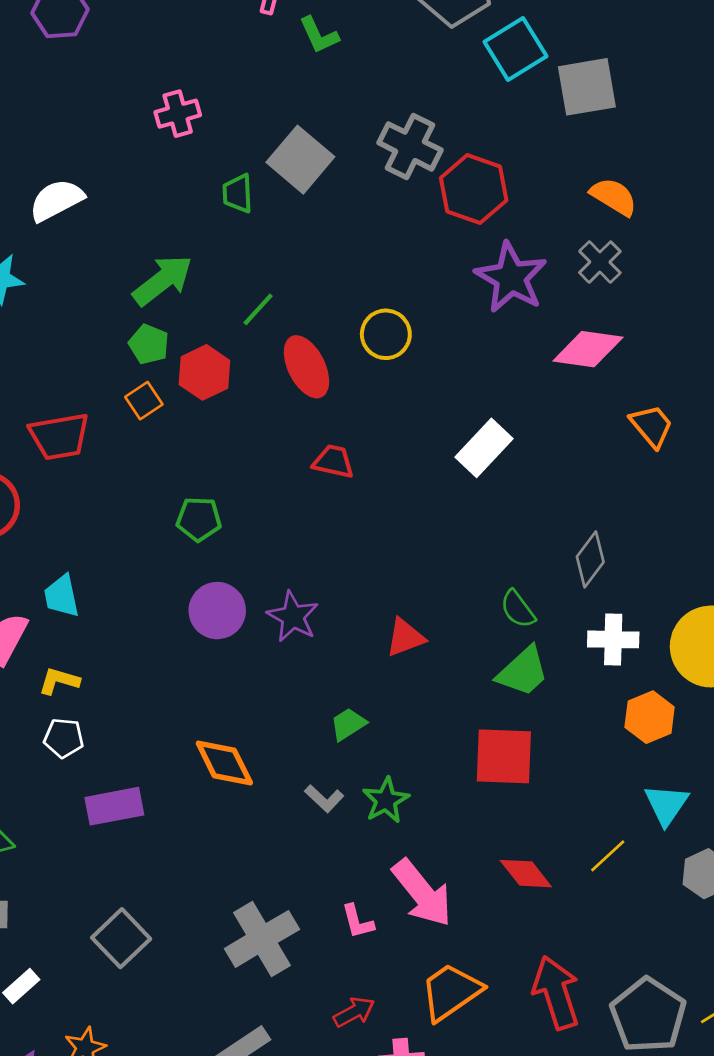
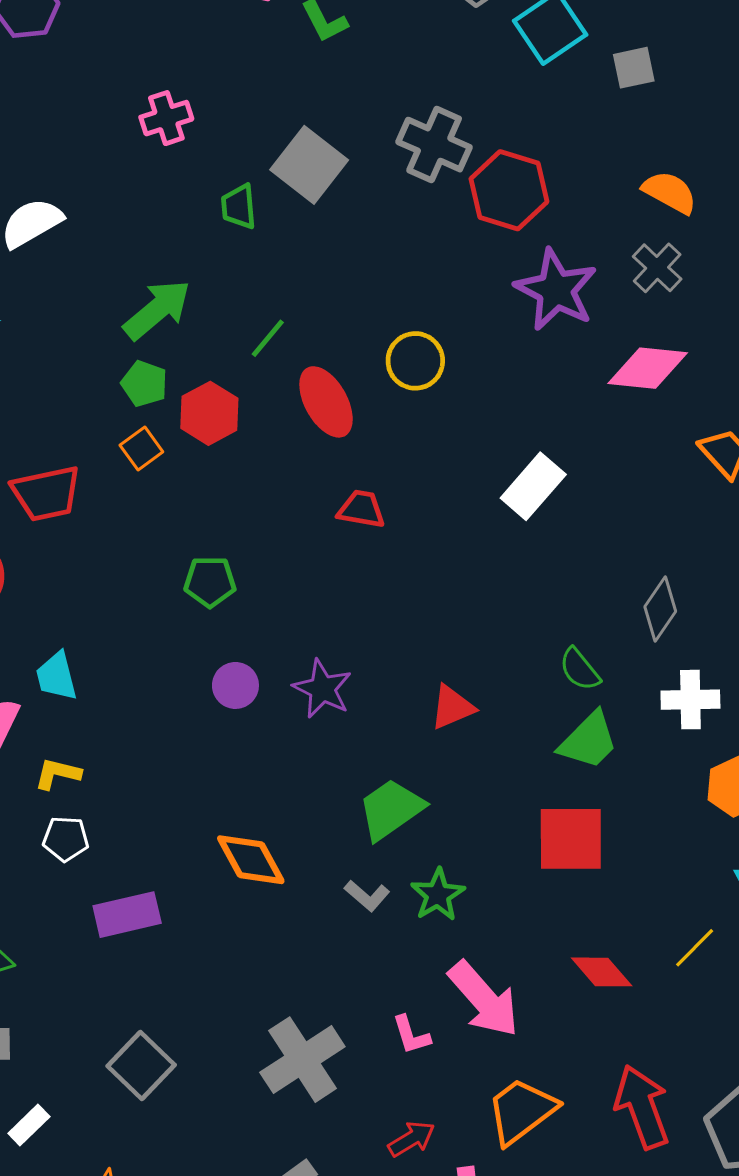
gray square: (587, 87) -> (634, 68), size x0.6
purple circle: (217, 611) -> (235, 685), size x0.7
green trapezoid: (348, 724) -> (391, 809), size x1.6

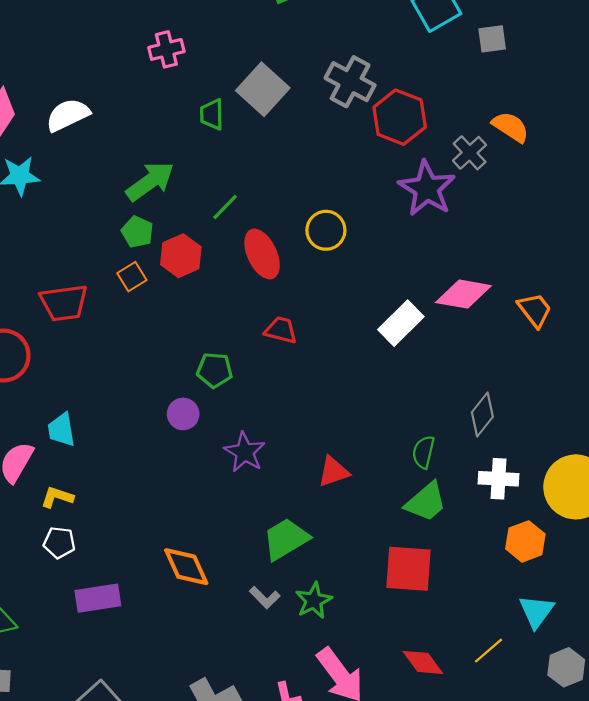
gray cross: (657, 268) -> (470, 153), moved
pink diamond: (648, 368) -> (463, 294), moved
green pentagon: (210, 582) -> (215, 370), moved
green semicircle: (580, 669) -> (423, 452), turned 48
purple circle: (235, 685) -> (183, 414), moved

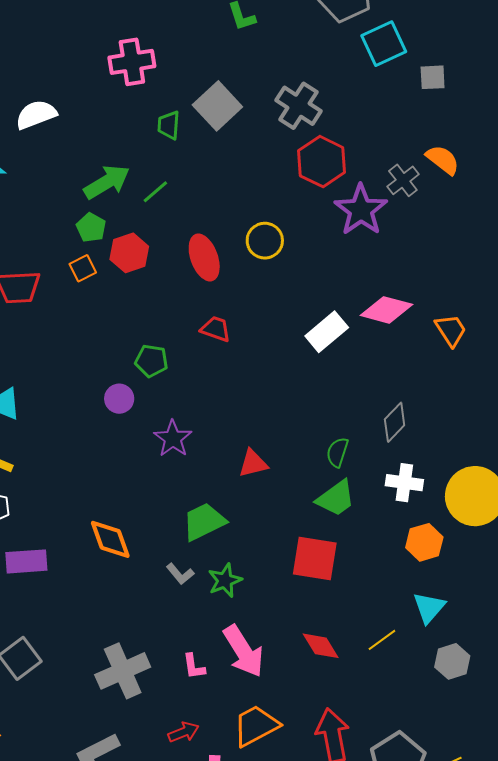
pink cross: (166, 49) -> (132, 62), size x1.4
red hexagon: (400, 117) -> (322, 162), moved
green line: (225, 207) -> (155, 192), moved

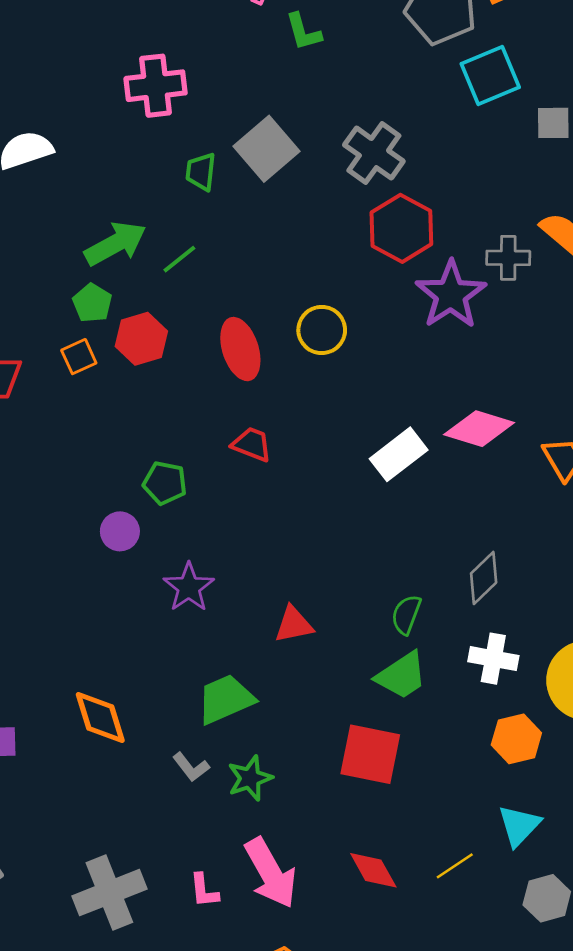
gray cross: (403, 180) -> (508, 258), turned 36

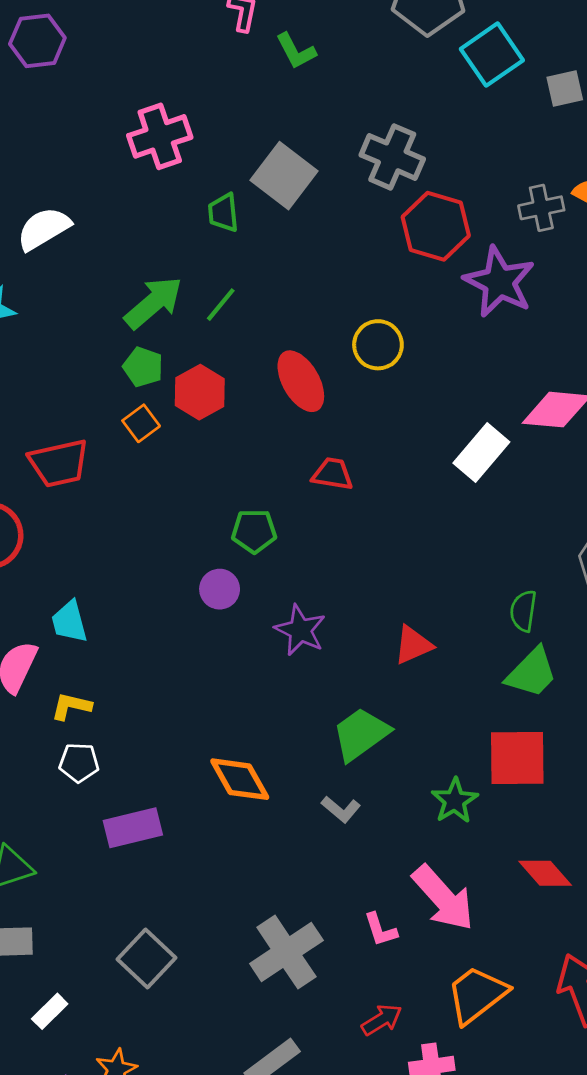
gray cross: (508, 258) -> (541, 208), moved
green star: (250, 778) -> (455, 801), moved

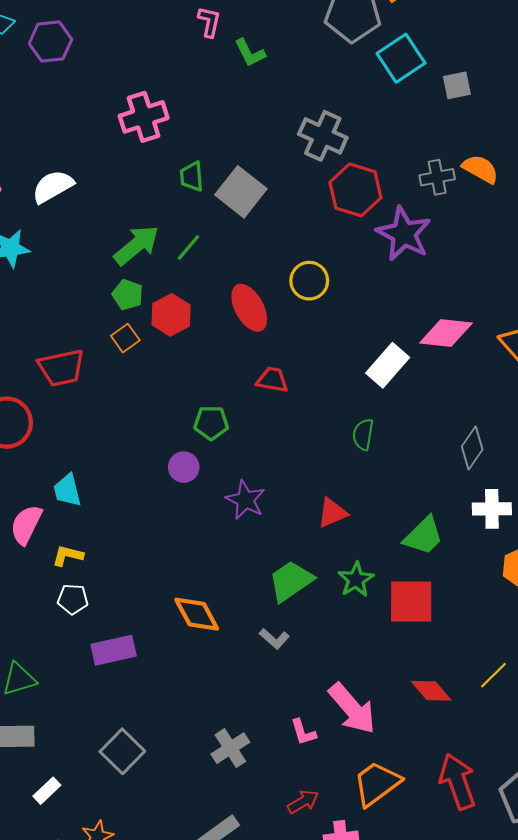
gray square: (284, 176) -> (241, 192), moved
green semicircle: (523, 611) -> (363, 434), moved
green star: (455, 801) -> (356, 580), moved
gray cross: (286, 952) -> (230, 748), size x0.7

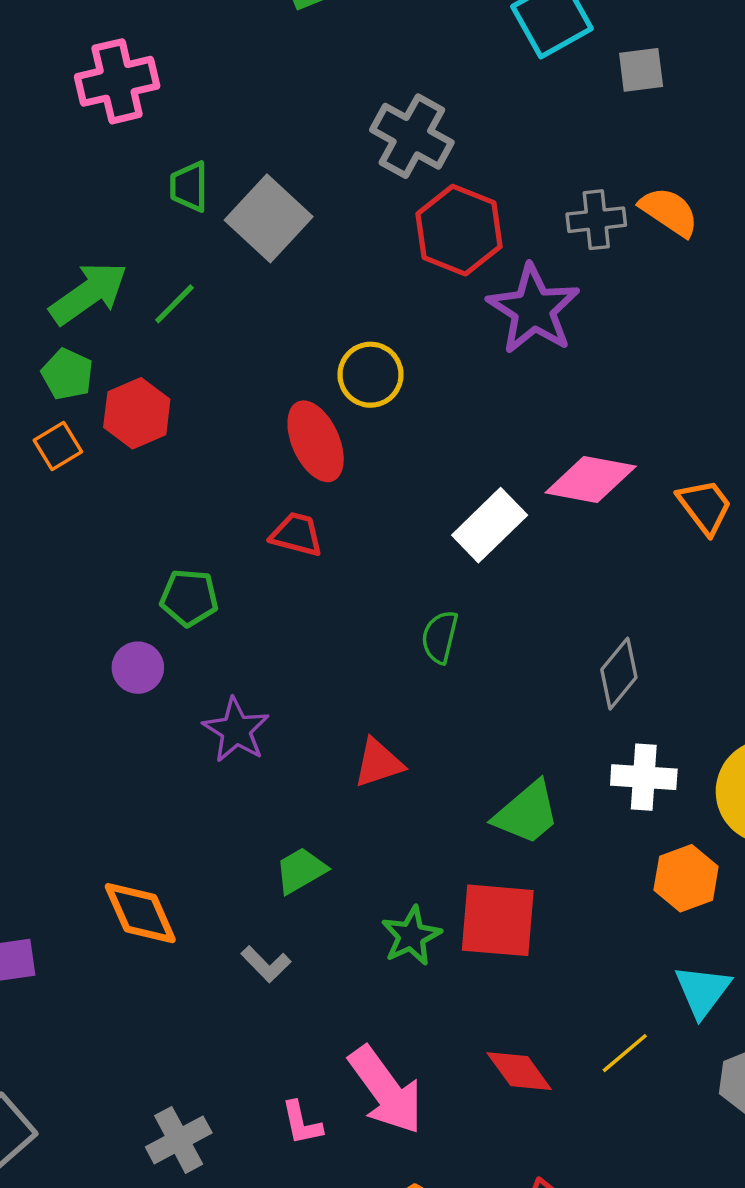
red ellipse: (249, 308) -> (316, 441), moved
green star: (356, 580) -> (411, 936), moved
green trapezoid: (291, 581) -> (301, 870), size x0.7

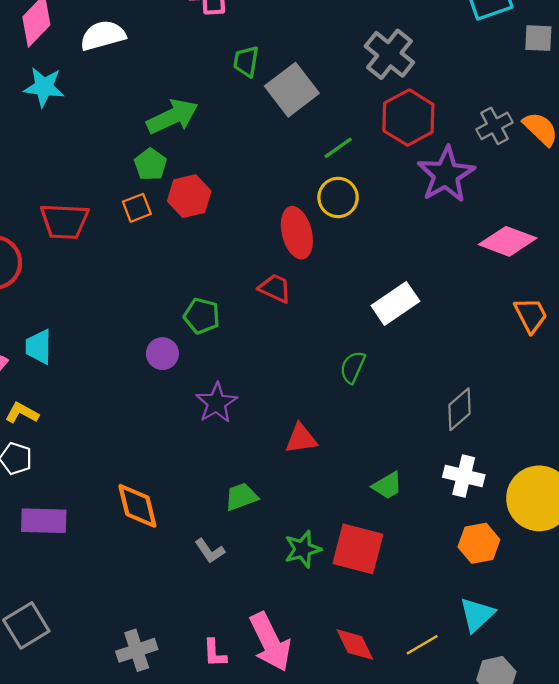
gray cross: (596, 220) -> (495, 126), turned -32
green line: (174, 304) -> (338, 148), moved
pink diamond: (591, 479) -> (508, 241), moved
green trapezoid: (527, 813) -> (387, 486), size x0.7

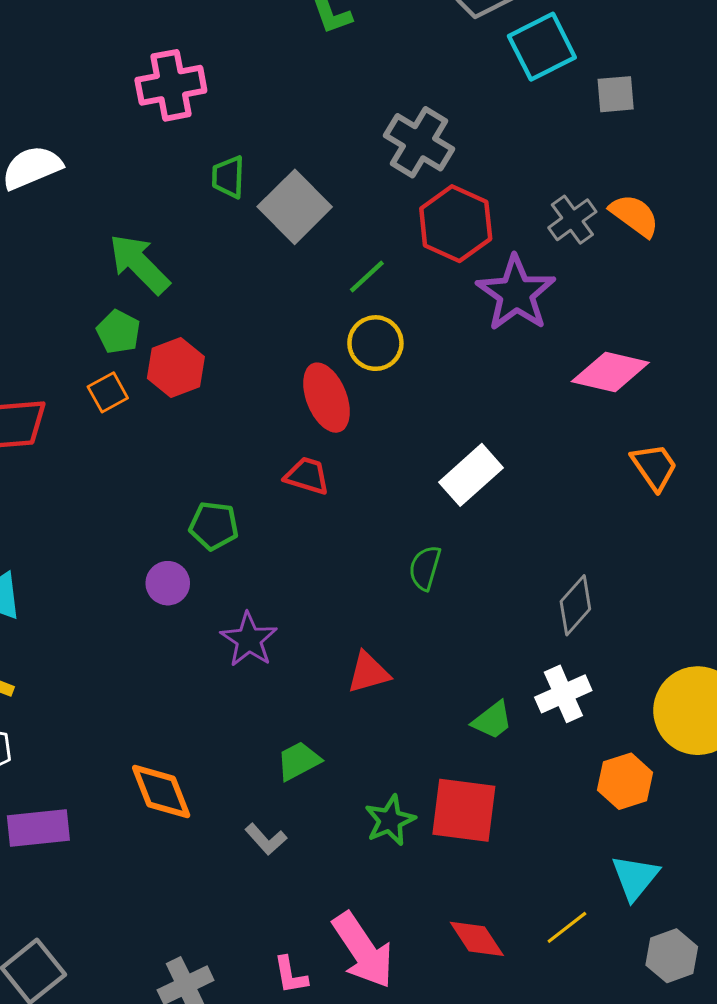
green arrow: (172, 117) -> (139, 264), turned -102
white cross: (464, 476) -> (563, 694), moved, turned -30

